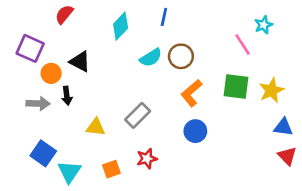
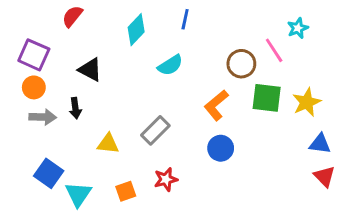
brown circle: (181, 56) -> (241, 64), moved
orange circle: (51, 73) -> (34, 87), moved

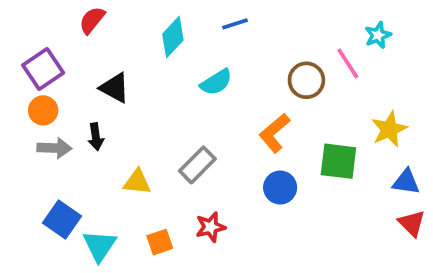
blue line: (185, 19) -> (235, 24), turned 60
purple square: (34, 55) -> (43, 69), turned 32
green square: (267, 98) -> (338, 161), moved

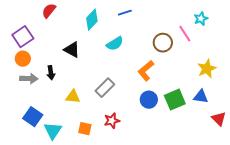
black triangle: (115, 88) -> (72, 50), moved
green square: (338, 161) -> (175, 100), moved, turned -30
blue triangle: (406, 182) -> (201, 97), moved
orange square: (160, 242) -> (85, 129), turned 32

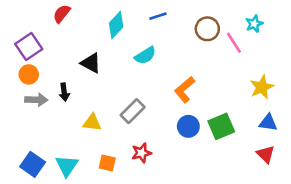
brown circle: (163, 43) -> (207, 29), moved
blue triangle: (201, 97) -> (268, 123), moved
blue square: (33, 117) -> (33, 164), moved
red triangle: (219, 119) -> (266, 154), moved

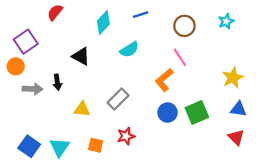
pink line: (234, 43) -> (180, 57), moved
orange circle: (29, 74) -> (16, 66), moved

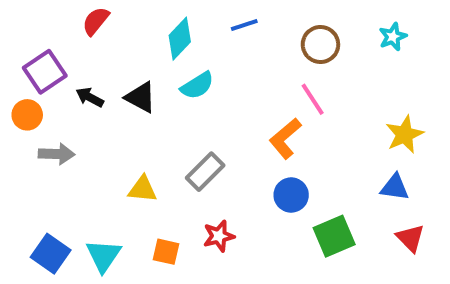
cyan semicircle: (129, 50) -> (197, 86), moved
black arrow: (57, 82) -> (90, 97), moved, turned 126
blue triangle: (238, 109) -> (395, 187), moved
green square: (197, 113) -> (334, 236), moved

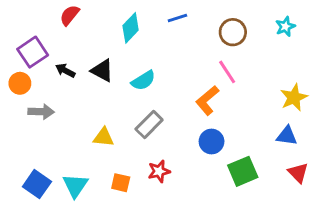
cyan semicircle: (197, 86) -> (143, 80), moved

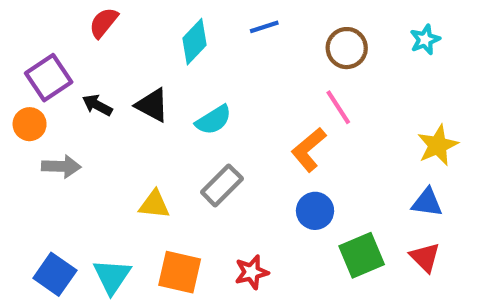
red star: (159, 171) -> (252, 272), moved
red triangle: (298, 173) -> (425, 257), moved
orange square: (121, 183) -> (180, 272), size x1.5

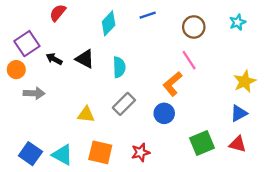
cyan semicircle: (214, 120) -> (119, 67), turned -60
blue triangle: (427, 202) -> (239, 113), turned -36
blue circle: (315, 211) -> (164, 113), moved
red triangle: (425, 257) -> (238, 144), turned -30
cyan triangle: (112, 276) -> (62, 155), turned -35

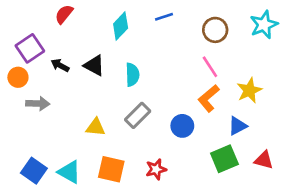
cyan star: (238, 22) -> (264, 25), size x1.5
yellow star: (245, 81) -> (249, 90), moved
orange L-shape: (172, 84) -> (209, 98), moved
blue triangle: (239, 113) -> (238, 126), moved

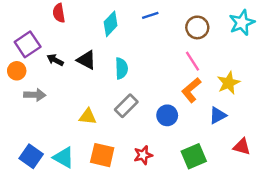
red semicircle: (64, 14) -> (59, 13), turned -48
green square: (224, 159) -> (194, 156), moved

